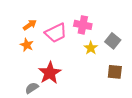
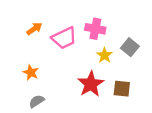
orange star: (27, 45) -> (31, 73), moved
brown square: (115, 72) -> (122, 89), moved
red star: (50, 73) -> (91, 84), moved

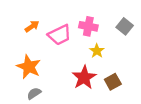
gray square: (130, 47) -> (125, 26), moved
orange star: (31, 73) -> (29, 67), size x1.6
brown square: (122, 89) -> (113, 82), turned -35

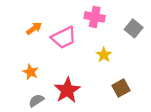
pink cross: (88, 26) -> (95, 17), moved
orange star: (29, 67) -> (31, 72), size x0.6
red star: (84, 77) -> (67, 90), moved

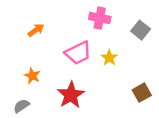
pink trapezoid: (64, 38) -> (78, 53), moved
brown square: (121, 88) -> (142, 93), moved
gray semicircle: (36, 101) -> (22, 106), moved

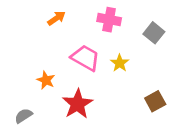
orange arrow: (36, 30) -> (56, 18), moved
pink trapezoid: (78, 53) -> (85, 58), turned -124
orange star: (32, 76) -> (46, 80), moved

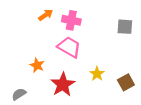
pink cross: (109, 20) -> (71, 20), moved
gray square: (154, 33) -> (125, 27), turned -35
yellow star: (120, 63) -> (97, 74), moved

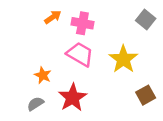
gray square: (125, 27) -> (146, 20), moved, turned 35
yellow star: (97, 74) -> (123, 59), moved, size x1.6
gray semicircle: (19, 94) -> (35, 104), moved

